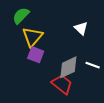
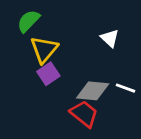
purple square: (36, 55) -> (48, 74), turned 35
gray diamond: (68, 67) -> (93, 91), turned 30

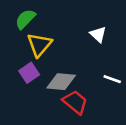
purple square: (48, 74) -> (29, 73), moved
gray diamond: (93, 91) -> (61, 82), moved

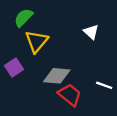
purple square: (29, 73) -> (14, 67), moved
white line: (112, 79) -> (104, 85), moved

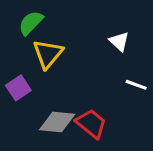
gray diamond: (57, 76) -> (57, 122), moved
white line: (104, 85) -> (136, 85), moved

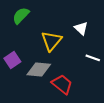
yellow triangle: (48, 54) -> (51, 41), moved
gray diamond: (57, 122) -> (39, 69), moved

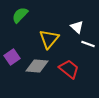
white line: (93, 58) -> (88, 44), moved
red trapezoid: (62, 84) -> (69, 69), moved

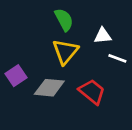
green semicircle: (20, 15) -> (64, 20), moved, turned 108
white triangle: (77, 27) -> (103, 36), turned -48

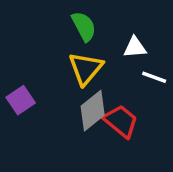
gray diamond: (49, 88) -> (93, 111), moved, turned -44

